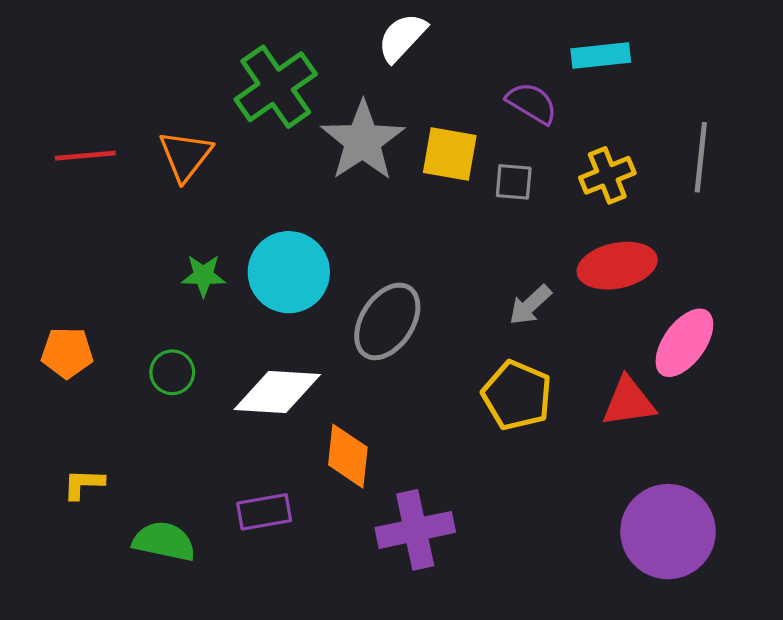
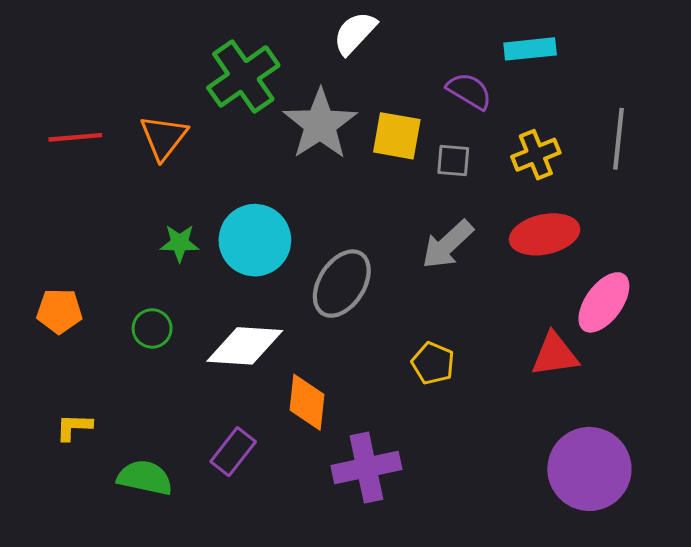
gray arrow: (530, 305) -> (448, 244), moved, size x1.4
yellow pentagon: (517, 395) -> (433, 363), moved, size x0.7
purple rectangle: (264, 512) -> (233, 452), turned -42

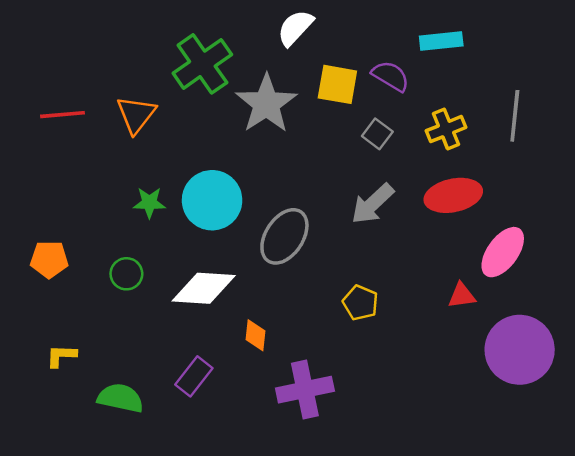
yellow square: (397, 136) -> (337, 84), moved
gray square: (453, 160) -> (377, 134), turned 32
red triangle: (555, 355) -> (462, 295), size x0.7
orange diamond: (307, 402) -> (255, 335), size x0.7
purple circle: (589, 469) -> (520, 350), moved

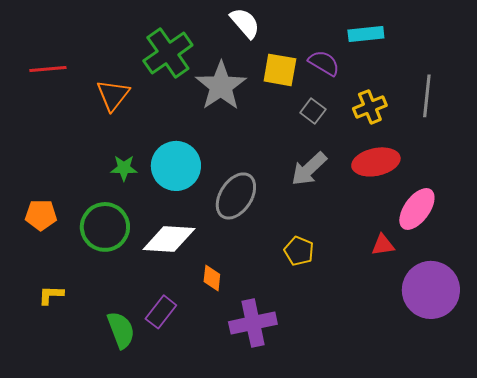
white semicircle: (295, 28) -> (245, 23), turned 96
red line: (62, 115) -> (48, 69), moved
green circle: (126, 274) -> (105, 227), size x1.8
green semicircle: (120, 398) -> (121, 330), moved, turned 57

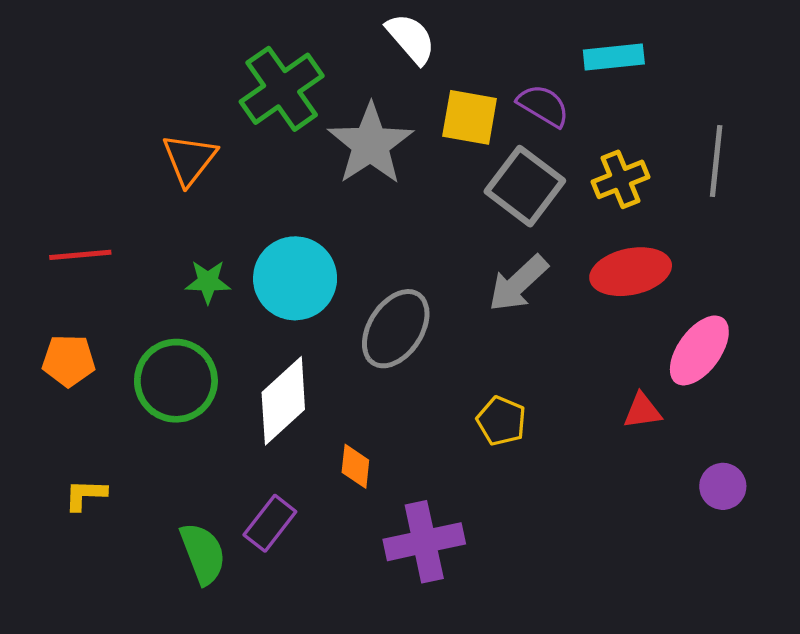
red line: (48, 69) -> (80, 255), moved
gray square: (313, 111) -> (525, 186), size x1.8
white diamond: (169, 239) -> (283, 401), turned -46
purple circle: (431, 290) -> (723, 486), size x0.5

